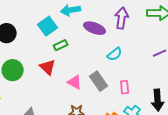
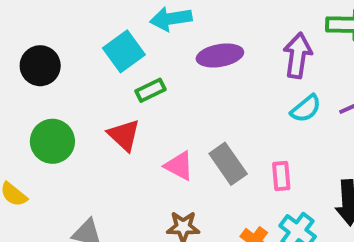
purple arrow: (122, 18) -> (298, 55), moved
purple ellipse: (95, 28) -> (220, 55), turned -30
cyan semicircle: (115, 54) -> (306, 109), moved

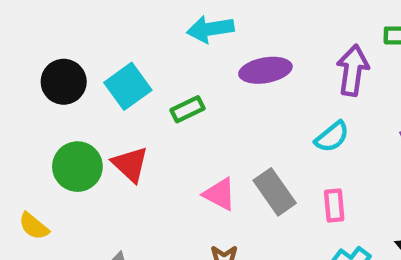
cyan square: (124, 51) -> (128, 86), moved
cyan semicircle: (306, 109) -> (332, 137), moved
red triangle: (124, 135) -> (130, 164), moved

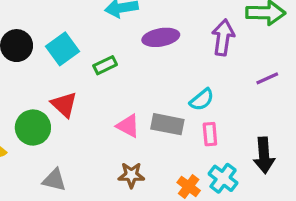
cyan semicircle: (332, 137) -> (202, 100), moved
green circle: (77, 167) -> (33, 128), moved
gray rectangle: (275, 192) -> (167, 124), turned -44

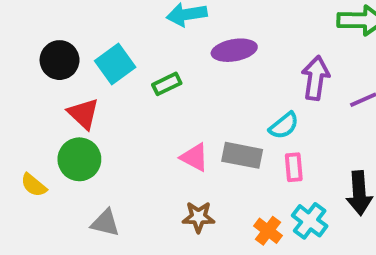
purple arrow: (223, 37) -> (316, 78), moved
red triangle: (64, 105) -> (83, 114), moved

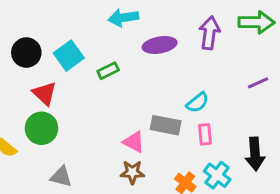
purple arrow: (316, 78) -> (210, 33), moved
pink triangle: (195, 157) -> (134, 142), moved

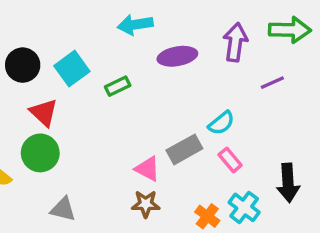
purple line: (258, 83) -> (272, 83), moved
gray rectangle: (166, 125) -> (184, 149), turned -40
pink rectangle: (205, 134) -> (230, 160), turned -35

